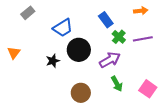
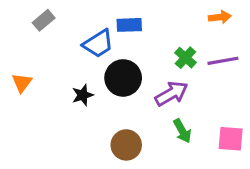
blue rectangle: (106, 20) -> (129, 25), moved, turned -56
pink square: (148, 89) -> (231, 139), turned -30

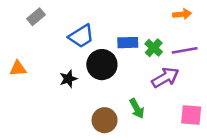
blue rectangle: (129, 25) -> (128, 43), moved
orange triangle: (22, 83) -> (18, 68), turned 48
purple arrow: (171, 94) -> (165, 77), moved
green arrow: (182, 131) -> (137, 109), moved

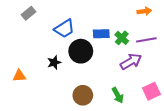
orange triangle: (18, 68) -> (19, 76), moved
green arrow: (137, 109) -> (118, 95), moved
pink square: (191, 115) -> (151, 91), turned -30

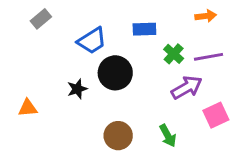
blue rectangle: (101, 34) -> (144, 29), moved
pink square: (151, 91) -> (216, 115), moved

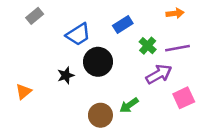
blue rectangle: (144, 29) -> (123, 25), turned -30
orange triangle: (28, 108) -> (23, 92), turned -35
green arrow: (168, 136) -> (129, 105), moved, turned 84

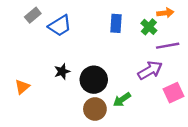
blue rectangle: (123, 25) -> (116, 23), turned -54
blue trapezoid: (78, 34) -> (60, 26), moved
green cross: (148, 46) -> (149, 27), moved
black circle: (98, 62) -> (94, 80), moved

